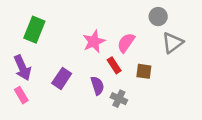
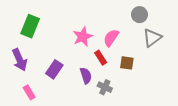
pink rectangle: (21, 95) -> (29, 92), moved

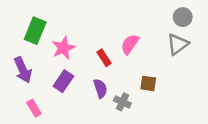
gray circle: (139, 15) -> (183, 17), moved
pink star: (83, 37) -> (63, 48), moved
red rectangle: (101, 58) -> (104, 58), moved
brown square: (127, 63) -> (148, 83), moved

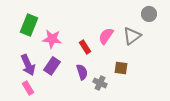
gray triangle: (178, 44) -> (132, 36), moved
pink star: (63, 48) -> (52, 39), turned 30
purple arrow: (23, 70) -> (28, 65), moved

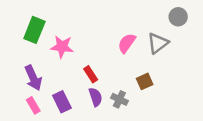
red rectangle: (85, 47) -> (91, 74), moved
purple rectangle: (52, 66) -> (62, 102), moved, turned -60
brown square: (121, 68) -> (145, 81), turned -32
purple semicircle: (82, 72) -> (96, 97), moved

